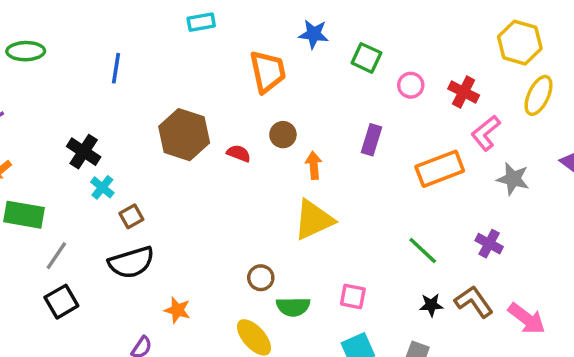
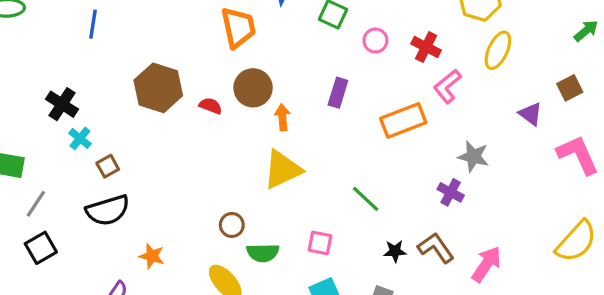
brown circle: (283, 135) -> (253, 88), size x1.5
gray star: (513, 179) -> (473, 156), moved
green line: (423, 250) -> (366, 199), moved
pink arrow: (527, 319) -> (486, 264), turned -93

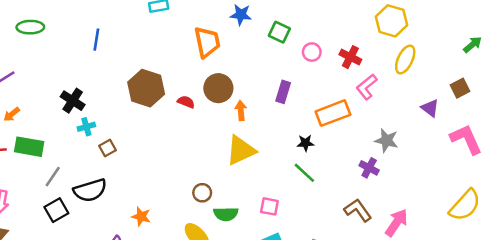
cyan cross: (80, 138) -> (86, 127), turned 35
black semicircle: (108, 210) -> (90, 190), moved
black star: (395, 251) -> (306, 143), moved

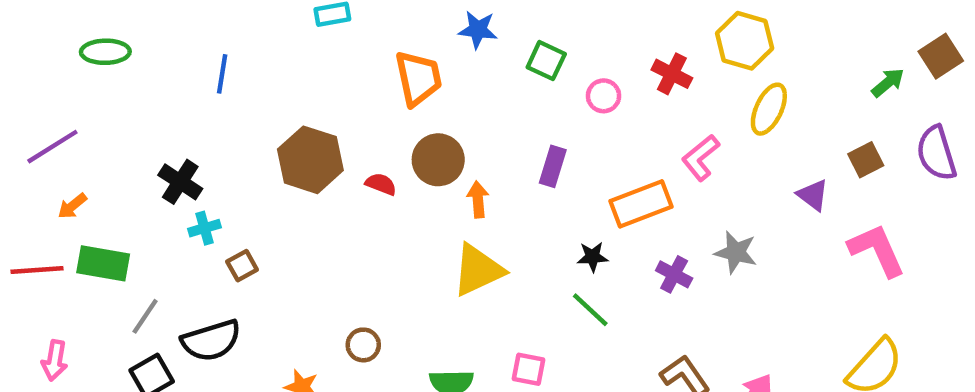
red cross: (350, 57) -> (672, 74), moved
purple cross: (369, 168) -> (674, 274), moved
brown circle: (202, 193) -> (363, 345), moved

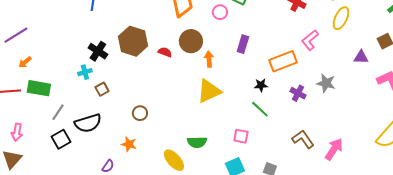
pink circle: (604, 96) -> (220, 12), moved
black cross: (180, 182) -> (98, 51), moved
purple triangle: (813, 195) -> (361, 57), turned -35
brown circle: (363, 345) -> (140, 113), moved
pink square: (529, 369) -> (241, 136), moved

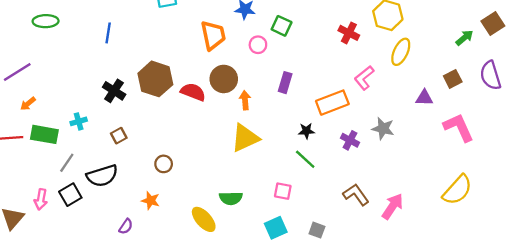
red semicircle: (165, 52) -> (193, 92), size x1.5
cyan cross: (85, 72) -> (79, 121), moved
pink arrow: (17, 132) -> (41, 199), moved

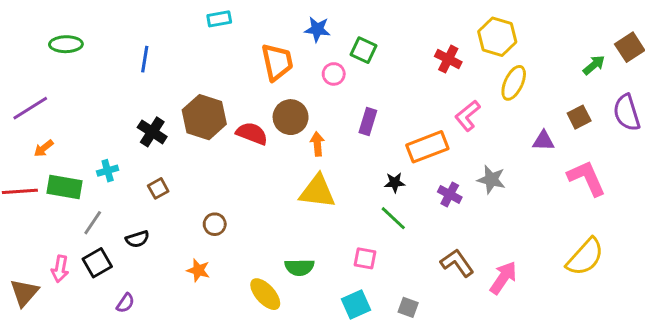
yellow triangle: (245, 138) -> (317, 191), turned 32
black semicircle: (102, 176) -> (137, 239), size x0.6
purple semicircle: (126, 226) -> (125, 303), moved

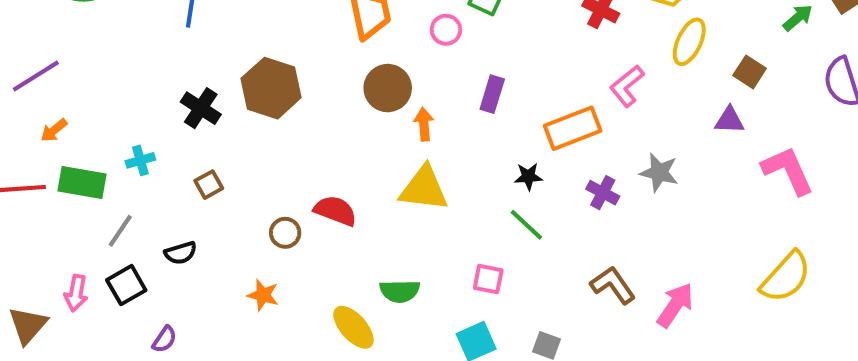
brown square: (579, 117) -> (750, 72), moved, turned -30
red semicircle: (252, 133) -> (335, 211), moved

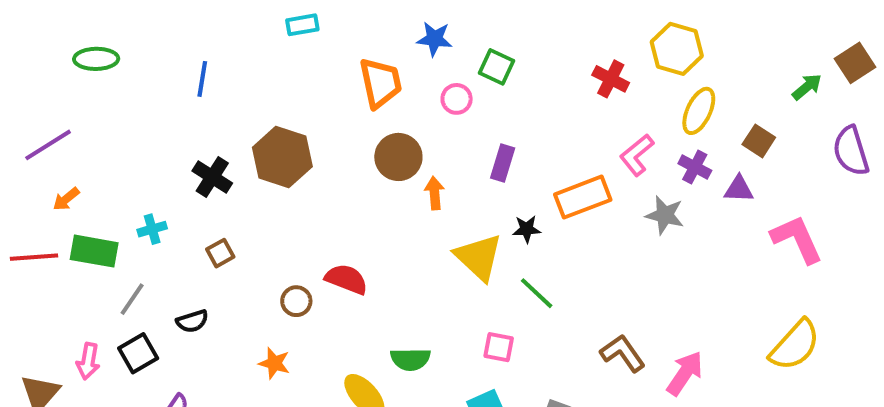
gray star: (659, 172) -> (665, 215), moved
black star: (528, 176) -> (527, 229), moved
yellow triangle: (424, 189) -> (479, 257), moved, turned 36
purple cross: (603, 193) -> (695, 167), moved

